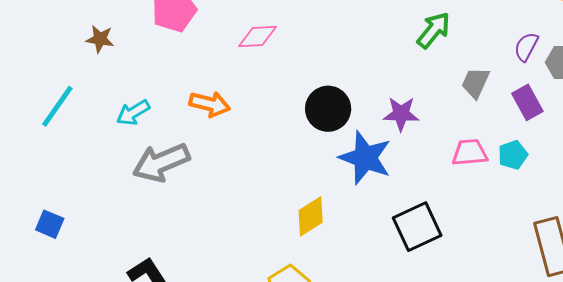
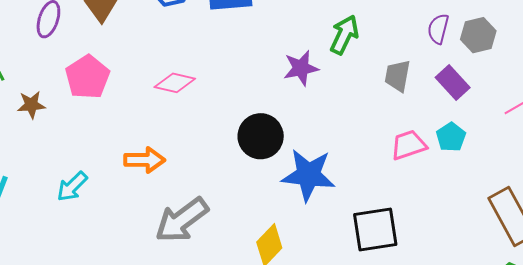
pink diamond: (257, 36) -> (175, 83), turned 30
brown star: (100, 39) -> (31, 105), moved
purple star: (401, 114) -> (301, 68), moved
gray arrow: (161, 162) -> (182, 220), moved
black square: (417, 227) -> (375, 230), turned 30

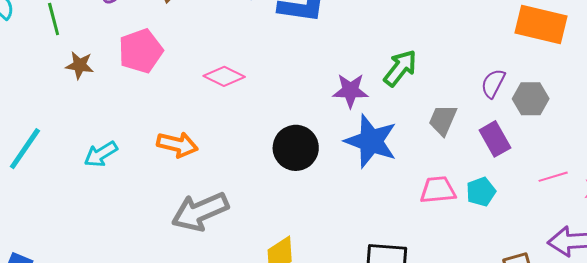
blue star: (308, 175) -> (371, 141), moved

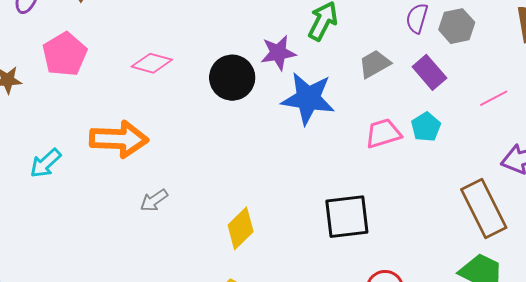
gray trapezoid: (443, 120) -> (375, 64), turned 48
orange arrow: (177, 145) -> (119, 139), size x1.4
black circle: (296, 148) -> (232, 78), moved
gray arrow: (200, 212) -> (154, 200), size x0.5

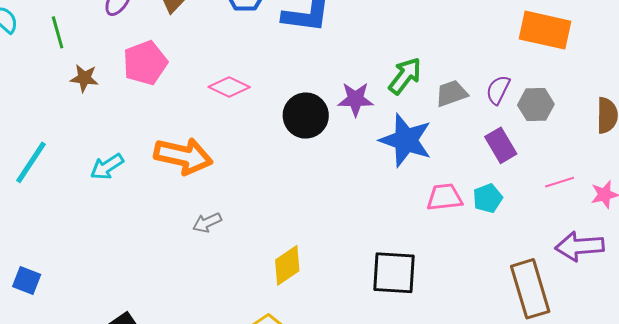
gray trapezoid: (375, 64) -> (452, 93), moved
blue star: (308, 98) -> (406, 140), moved

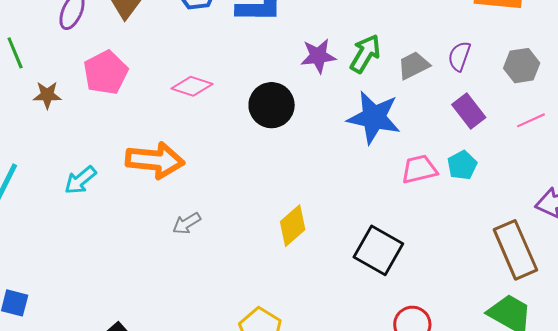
purple star: (356, 99) -> (318, 56), moved
gray hexagon: (536, 105) -> (522, 66), moved
pink line: (560, 182) -> (531, 120), moved
yellow diamond: (287, 265) -> (293, 226), moved
black square: (394, 273) -> (378, 250), turned 33

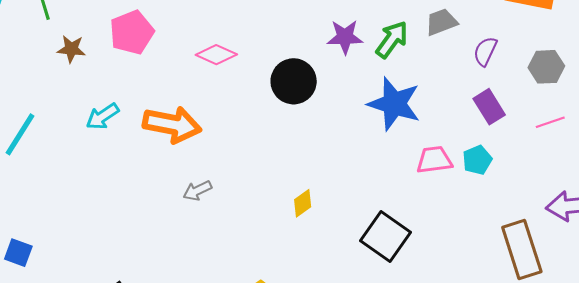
gray trapezoid: (414, 65) -> (441, 22), moved
cyan arrow: (80, 180) -> (102, 116), moved
yellow diamond: (293, 226) -> (303, 203), size x0.7

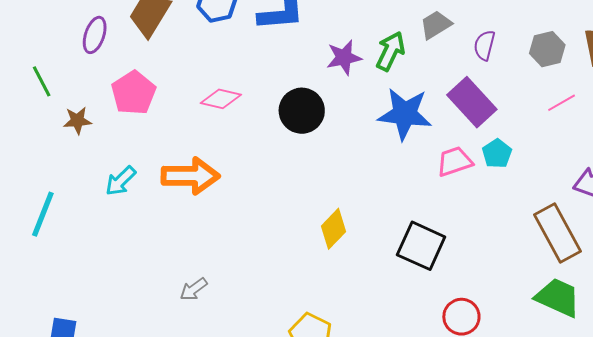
purple rectangle: (489, 107) -> (472, 102), moved, size x1.4
gray arrow: (197, 191) -> (194, 289), moved
yellow diamond: (303, 203) -> (334, 229), size x1.4

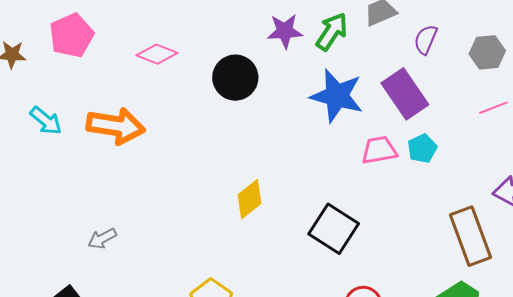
cyan arrow: (121, 181) -> (46, 121), turned -104

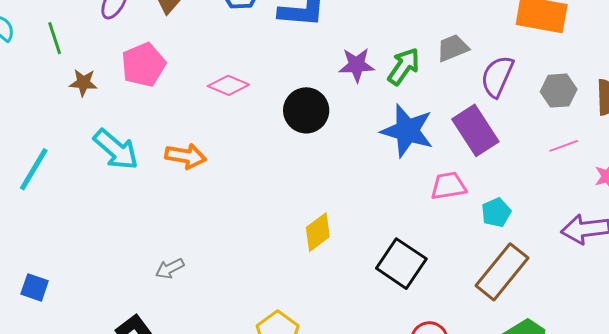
purple semicircle: (426, 40) -> (497, 76), size x1.4
cyan arrow: (46, 121) -> (116, 149), size x1.4
orange arrow: (116, 126) -> (186, 156), size x0.7
cyan pentagon: (422, 148) -> (496, 212), moved
brown rectangle: (470, 236) -> (502, 272), moved, turned 58

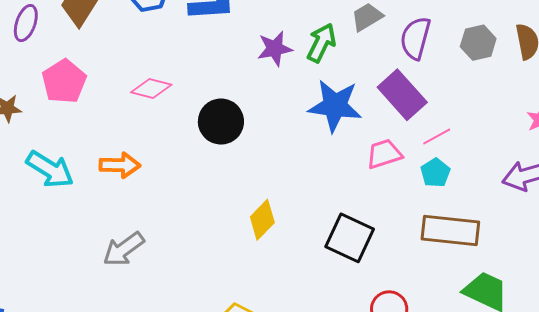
black circle: (306, 110) -> (221, 122), moved
pink line: (564, 146) -> (437, 136), moved
gray arrow: (170, 268) -> (124, 249), moved, size x1.5
brown rectangle: (502, 272) -> (450, 231), turned 66

